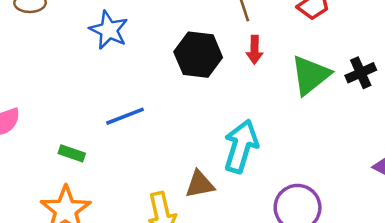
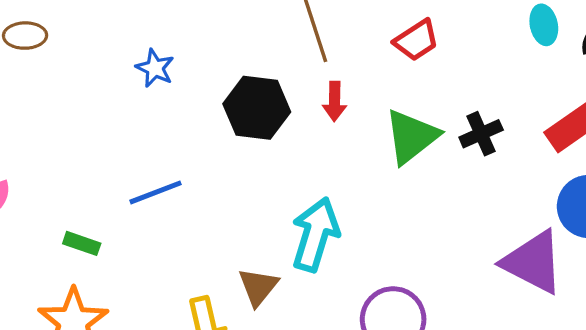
blue star: (109, 30) -> (155, 68), moved, size x0.7
brown triangle: (200, 184) -> (258, 287), turned -40

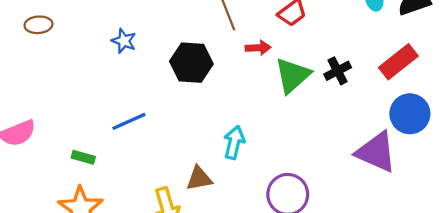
red arrow: (335, 101) -> (258, 48), moved, turned -90
cyan arrow: (315, 234) -> (234, 142), size x0.7
brown triangle: (258, 287) -> (199, 179), turned 44

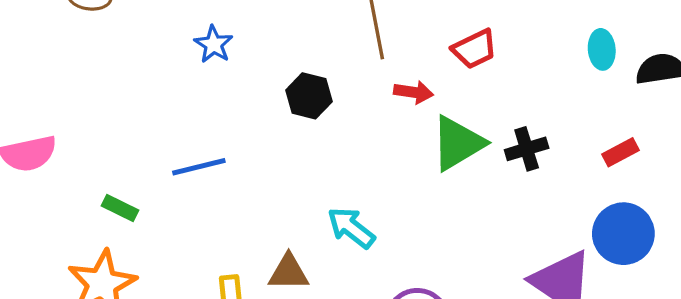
red rectangle: (398, 62) -> (620, 152), size x0.6
black hexagon: (191, 63) -> (309, 96), size x0.7
cyan arrow: (234, 142) -> (351, 228), turned -76

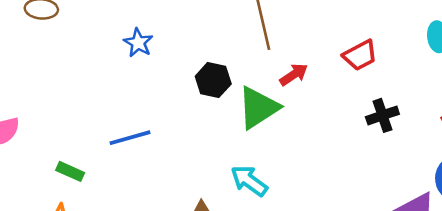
red trapezoid: (474, 49) -> (360, 55), moved
red arrow: (414, 92) -> (294, 75), turned -40
green triangle: (458, 143) -> (258, 108), moved

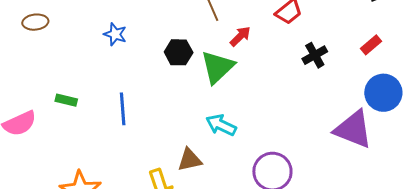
blue line: (130, 138) -> (123, 109), turned -68
green rectangle: (70, 171) -> (66, 100), moved

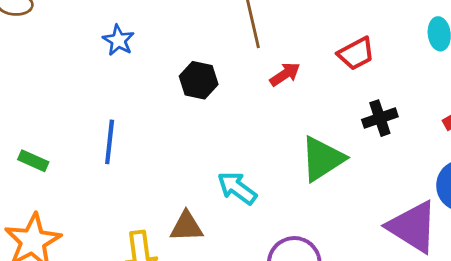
green triangle: (217, 67) -> (322, 159), moved
green rectangle: (66, 100) -> (33, 161), moved

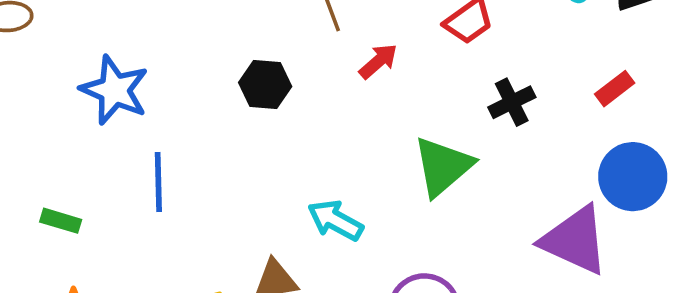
blue star: (118, 40) -> (115, 90), moved, size x1.6

